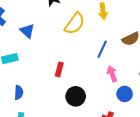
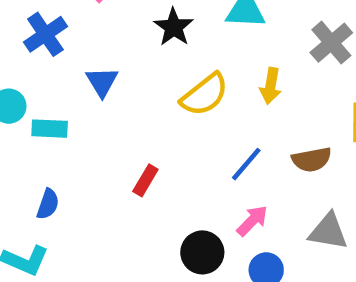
pink arrow: (112, 74) -> (252, 221), turned 49
black circle: (76, 96) -> (202, 252), moved

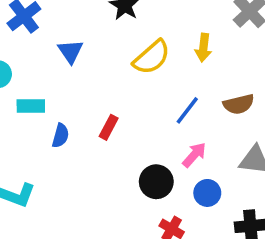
cyan rectangle: (50, 129) -> (31, 106), moved
blue semicircle: (48, 204) -> (61, 136), moved

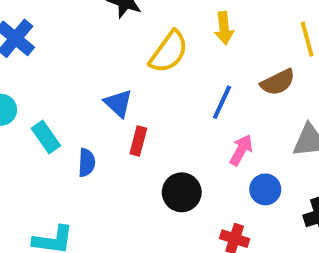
blue triangle: (70, 51) -> (118, 103), moved
cyan rectangle: (31, 106) -> (46, 137), turned 68
black circle: (156, 182) -> (182, 192), moved

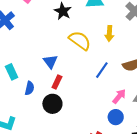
yellow semicircle: (169, 52) -> (80, 40), turned -100
pink arrow: (241, 150) -> (119, 96), moved
black circle: (182, 192) -> (52, 104), moved

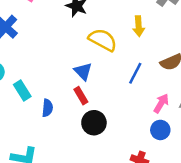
blue triangle: (50, 62) -> (83, 71), moved
red rectangle: (57, 82) -> (81, 96), turned -48
black circle: (52, 104) -> (94, 123), moved

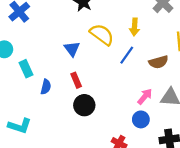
blue triangle: (83, 71) -> (72, 49), moved
blue line: (135, 73) -> (127, 55), moved

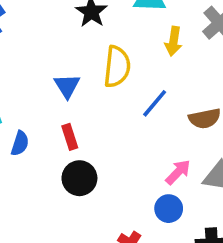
yellow arrow: (135, 27) -> (173, 41), moved
yellow semicircle: (102, 34) -> (117, 67), turned 55

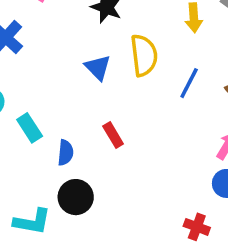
blue triangle: (67, 86) -> (98, 67), moved
black circle: (79, 178) -> (76, 197), moved

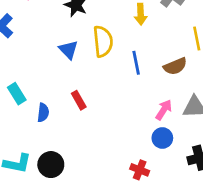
blue line: (189, 83) -> (136, 63), turned -40
black circle: (76, 197) -> (51, 165), moved

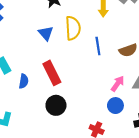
red rectangle: (79, 100) -> (52, 73), size x1.6
black circle: (51, 165) -> (56, 105), moved

